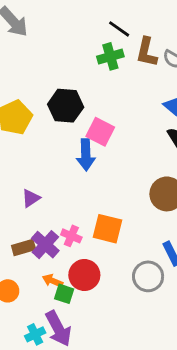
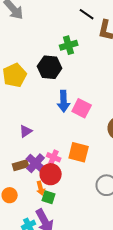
green cross: (110, 56) -> (69, 45), moved
pink square: (100, 132) -> (82, 108), moved
red circle: (84, 275) -> (51, 174), moved
orange arrow: (53, 281) -> (41, 188), turned -128

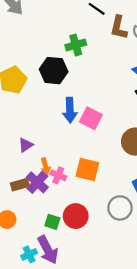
red circle: (51, 174) -> (76, 216), moved
orange arrow: (41, 188) -> (45, 166), moved

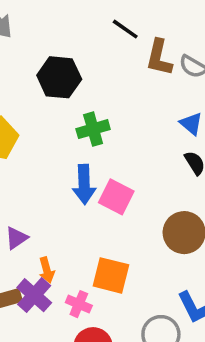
green cross: (76, 45) -> (93, 129), moved
black hexagon: (54, 71) -> (59, 77), moved
pink cross: (58, 175) -> (79, 304), moved

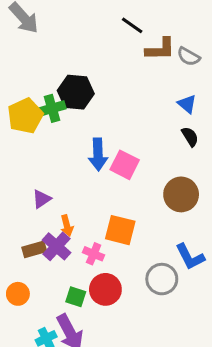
brown L-shape: (159, 58) -> (160, 49), turned -104
black hexagon: (59, 77) -> (76, 92), moved
green cross: (93, 129) -> (52, 108), moved

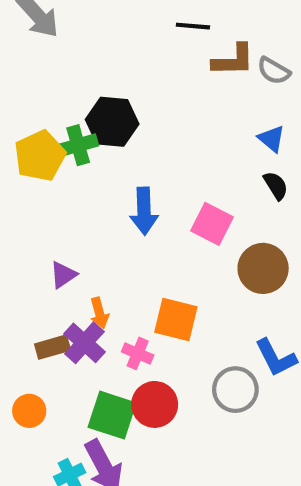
black line: (132, 25) -> (193, 26), turned -30
pink square: (125, 165) -> (212, 224), moved
green square: (76, 297) -> (112, 415), size x1.6

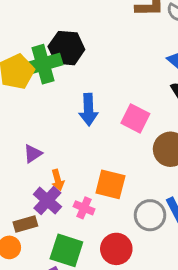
green cross: (78, 145) -> (43, 64), size x1.4
brown rectangle: (53, 347) -> (25, 224), moved
gray circle: (235, 390) -> (150, 215), moved
red circle: (155, 404) -> (116, 249), moved

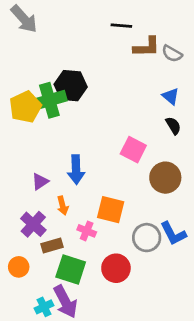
blue arrow: (88, 110) -> (76, 170), moved
purple cross: (47, 201) -> (33, 224), moved
brown rectangle: (25, 224) -> (52, 246), moved

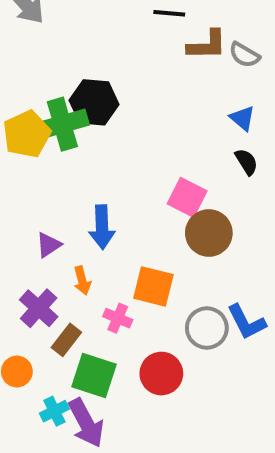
brown circle: (165, 178) -> (209, 233), moved
brown rectangle: (52, 246) -> (66, 340), turned -36
cyan cross: (44, 307) -> (54, 411), moved

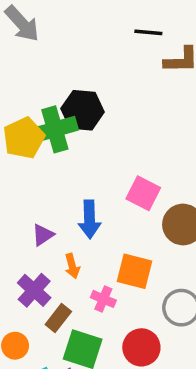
pink square: (187, 197) -> (143, 193), moved

